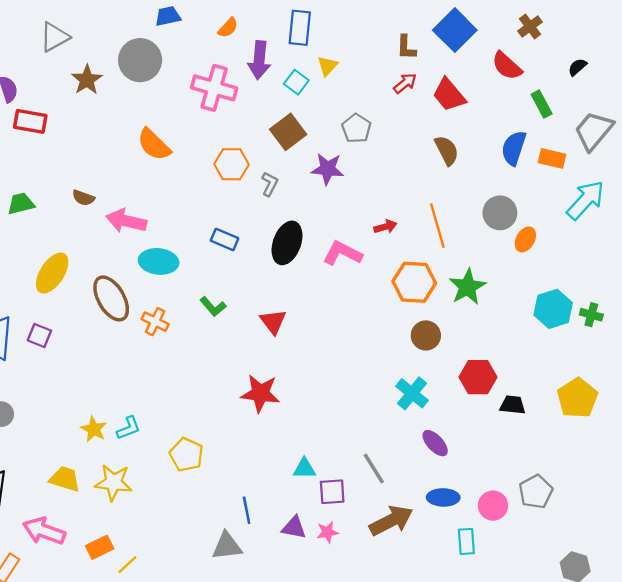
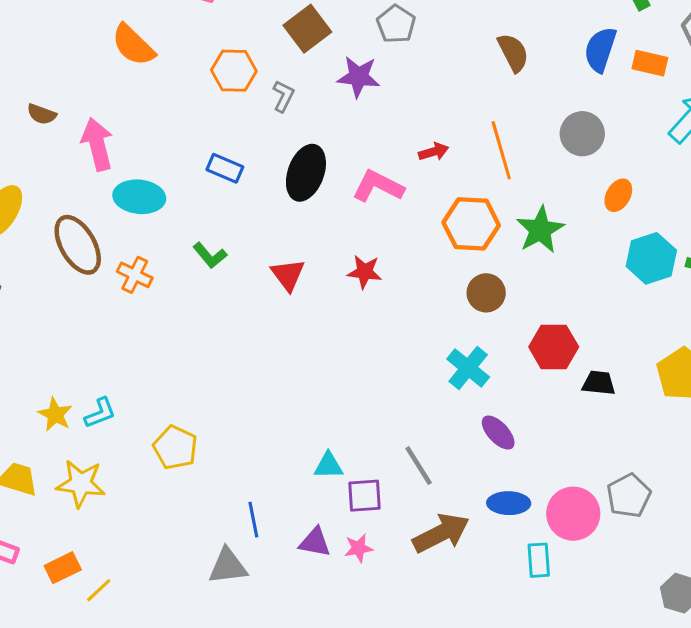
pink arrow: (126, 221) -> (97, 144), turned 63
orange ellipse: (525, 239) -> (618, 195), moved
red star: (260, 393) -> (365, 272), moved, size x0.7
pink circle: (493, 506) -> (573, 514), size x1.4

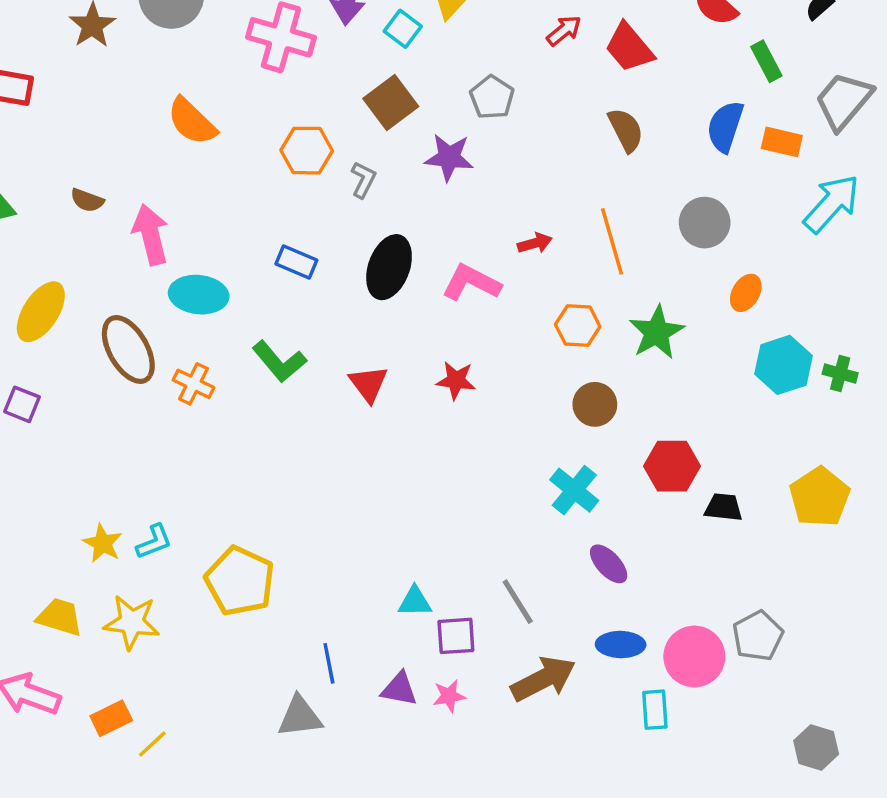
orange hexagon: (471, 224) -> (578, 325), size x0.7
green L-shape: (210, 255) -> (279, 361), size x1.4
yellow pentagon: (175, 448) -> (240, 581), size x1.4

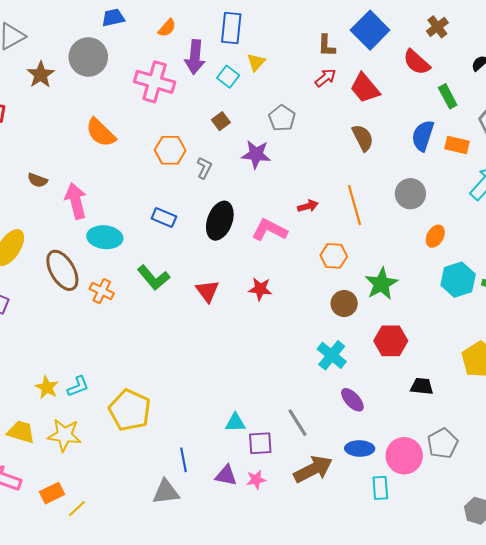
brown square: (391, 102) -> (221, 121), size x0.6
green star: (657, 332) -> (381, 284), moved
black trapezoid: (723, 507) -> (422, 386), moved

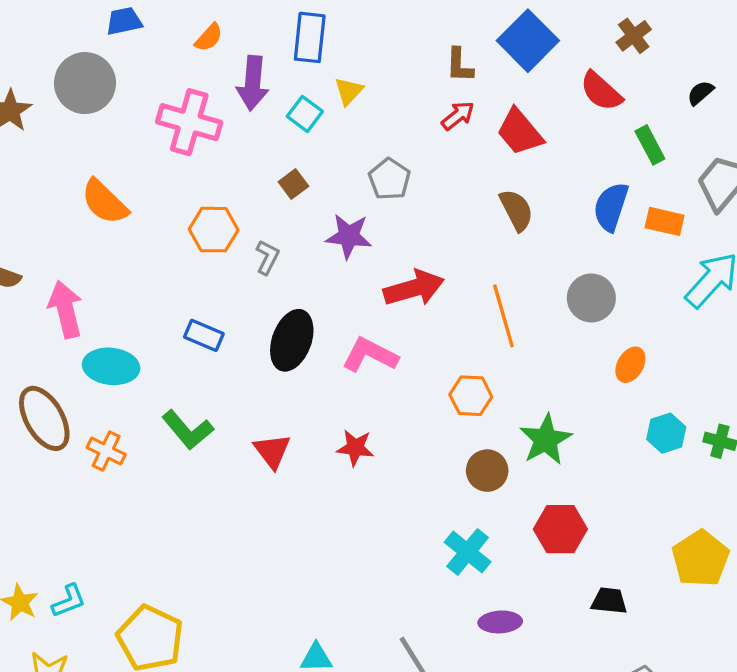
red arrow: (308, 206) -> (414, 288), moved, size x1.8
cyan hexagon: (458, 280) -> (666, 433), size x0.7
purple ellipse: (352, 400) -> (500, 622), turned -50

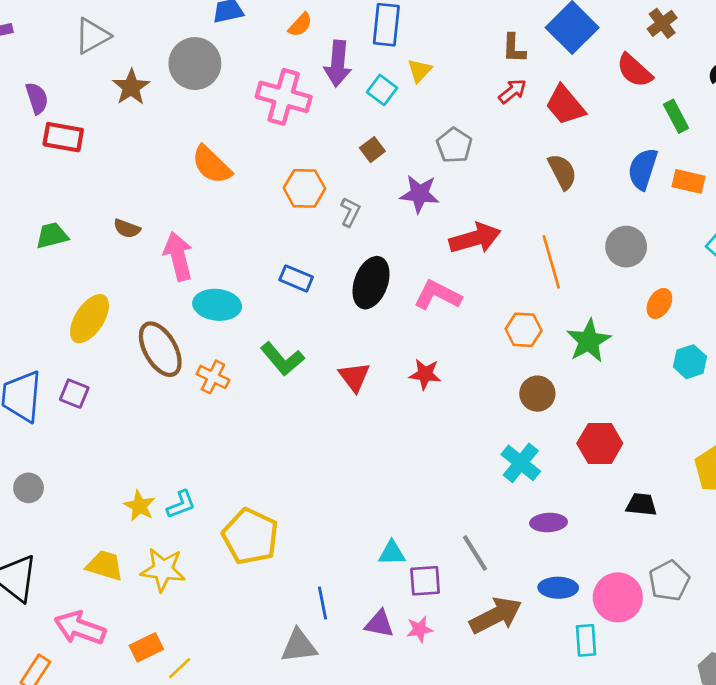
green star: (546, 440) -> (589, 341), moved

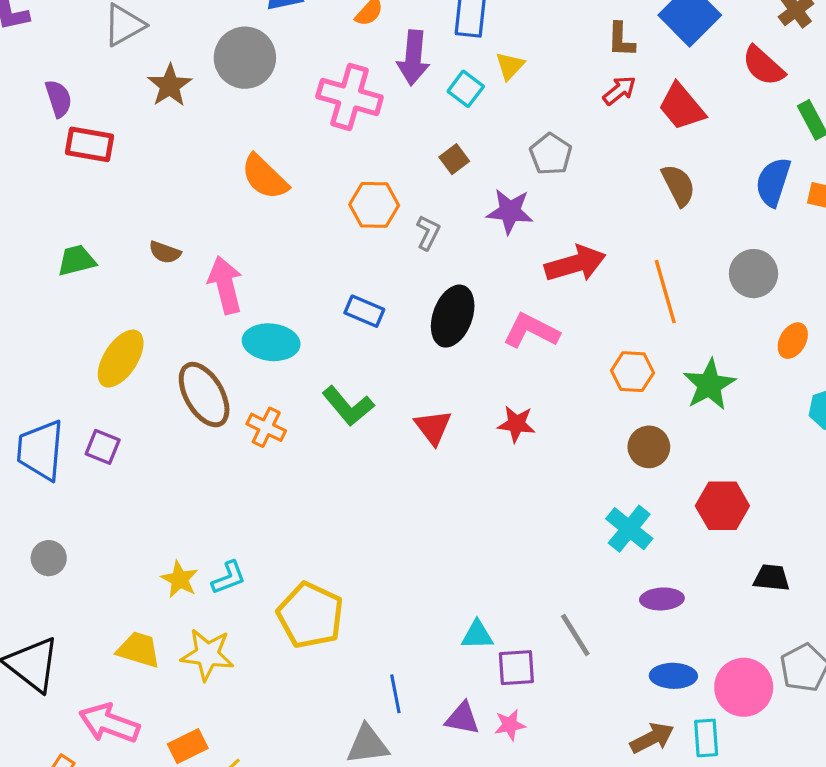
brown arrow: (496, 615) -> (652, 738), moved, size x0.7

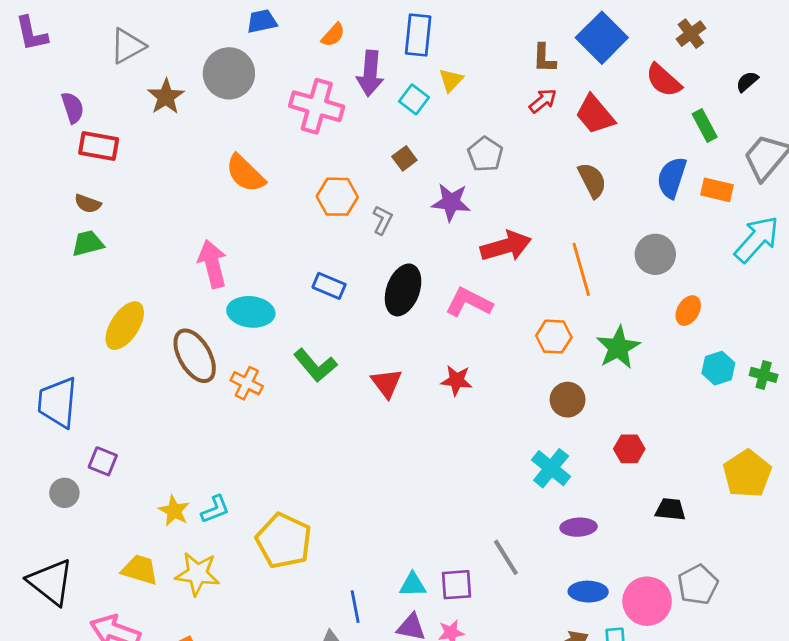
brown semicircle: (165, 252) -> (88, 204), moved
purple square: (103, 447) -> (103, 461), moved
red hexagon: (722, 506) -> (629, 449), size x0.7
cyan triangle: (477, 635) -> (413, 585), moved

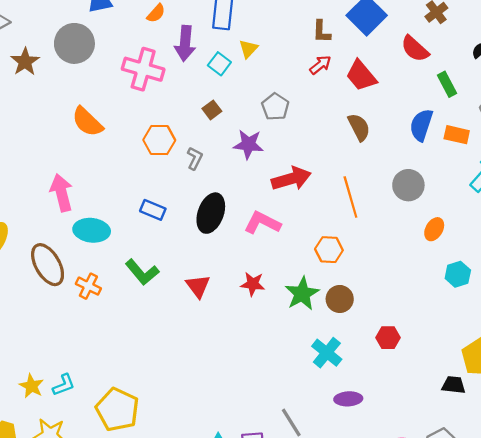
green star: (618, 348) -> (302, 294), moved
black trapezoid: (670, 509) -> (454, 385), moved

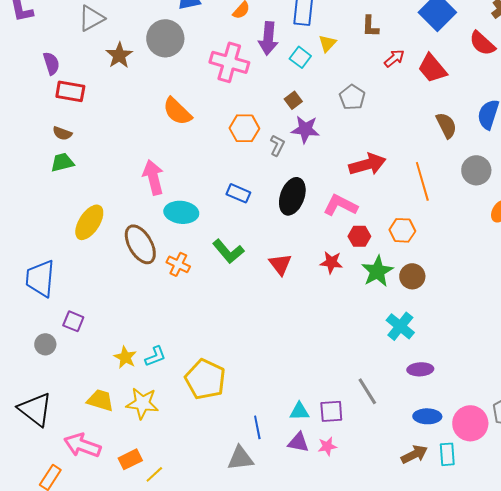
brown L-shape: (321, 32) -> (370, 26), moved
brown semicircle: (359, 127) -> (446, 125), moved
purple star: (248, 144) -> (305, 129), moved
red hexagon: (388, 338) -> (359, 236), moved

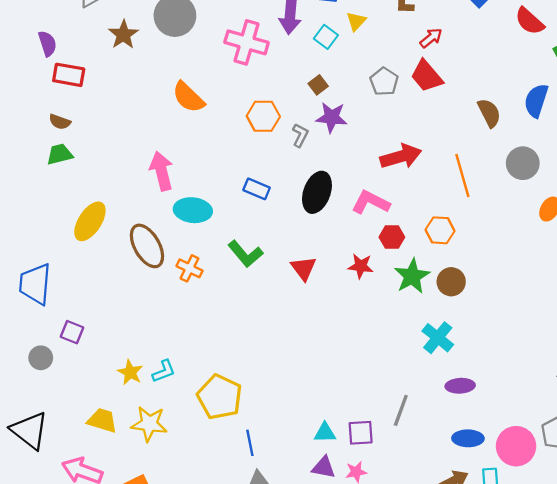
red trapezoid: (432, 68) -> (427, 76), moved
gray line: (367, 391) -> (401, 410), turned 52
blue line: (257, 427) -> (250, 443), moved

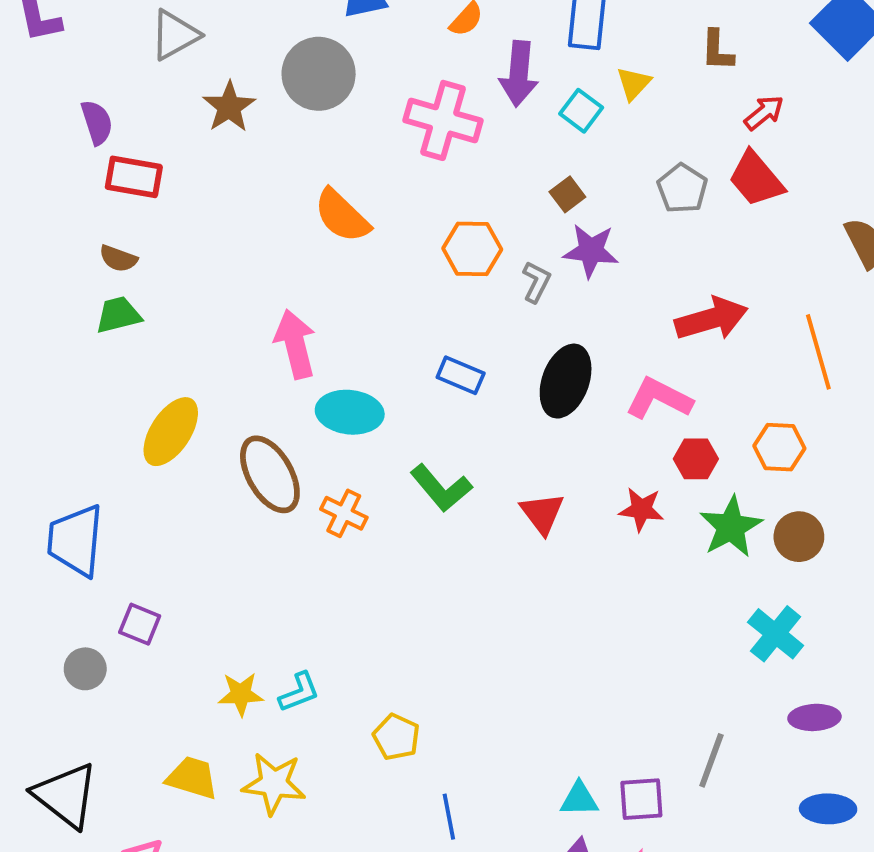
yellow star: (130, 372) -> (241, 694), turned -30
yellow pentagon: (220, 397) -> (396, 737), size x0.6

